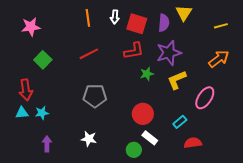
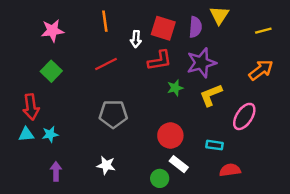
white arrow: (115, 17) -> (136, 39), moved
pink star: (31, 27) -> (52, 31), moved
cyan rectangle: (180, 122) -> (214, 145), turned 48

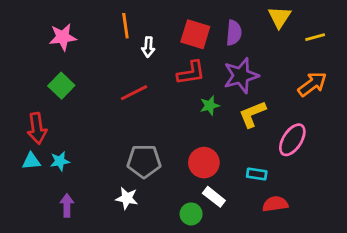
yellow triangle: (219, 15) -> (279, 17), moved
white arrow: (136, 39) -> (148, 47), moved
red line: (106, 64) -> (134, 93), moved
gray pentagon: (113, 114) -> (144, 161), moved

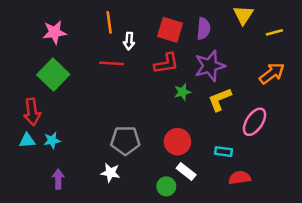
green square: (61, 86) -> (53, 75), size x1.4
red line: (134, 93) -> (112, 63), moved, turned 30

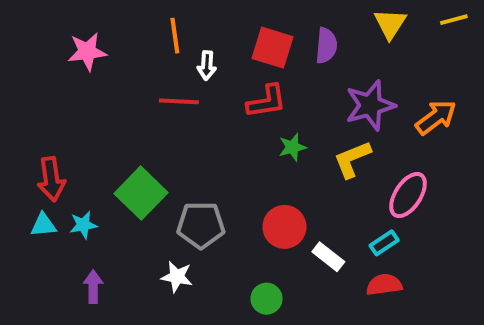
yellow line: (274, 32) -> (454, 20), moved
purple star: (210, 66) -> (370, 105), moved
green square: (53, 75) -> (141, 193), moved
cyan rectangle: (223, 152) -> (384, 243), moved, turned -42
white rectangle: (186, 171) -> (328, 257), moved

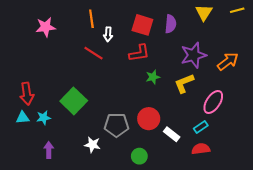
red line: (179, 101) -> (93, 53), turned 30
gray pentagon: (201, 225) -> (116, 125), moved

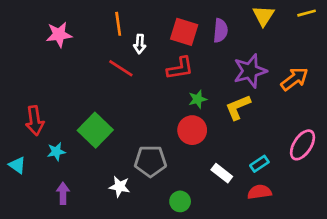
pink ellipse: (213, 102) -> (303, 145), moved
cyan triangle: (23, 118) -> (17, 165), moved, turned 40
red circle: (149, 119) -> (192, 130), moved

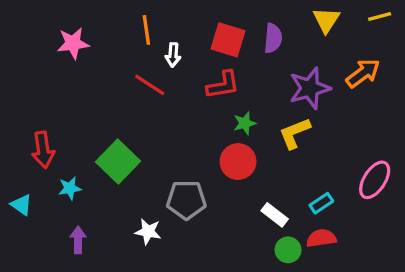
orange arrow: (294, 79) -> (363, 73), moved
green circle: (180, 201) -> (288, 250), moved

